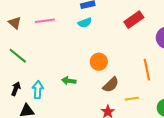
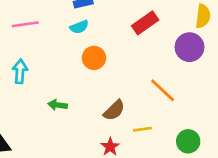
orange circle: (99, 62) -> (94, 58), moved
orange line: (147, 70) -> (163, 90), turned -35
cyan arrow: (38, 90) -> (20, 71), moved

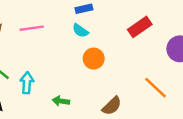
cyan semicircle: (79, 27) -> (80, 31), turned 56
cyan arrow: (20, 71) -> (27, 83), moved

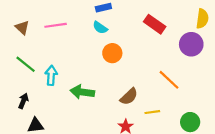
red rectangle: (140, 27) -> (155, 24), turned 70
green arrow: (61, 101) -> (82, 92), size x1.5

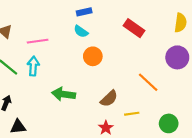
pink line: (56, 25) -> (38, 41), moved
purple circle: (191, 44) -> (177, 57), moved
cyan arrow: (51, 75) -> (33, 66), moved

